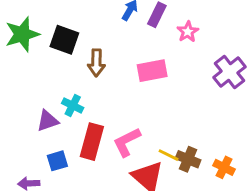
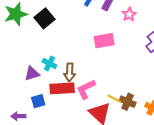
black square: (64, 40) -> (45, 18), turned 30
brown arrow: (96, 63) -> (70, 72), moved
red rectangle: (92, 142) -> (62, 88), turned 70

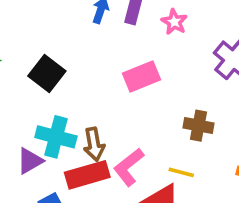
black square: (45, 18) -> (47, 73), moved
cyan cross: (49, 63) -> (56, 137), size x1.5
brown cross: (128, 102) -> (198, 126), moved

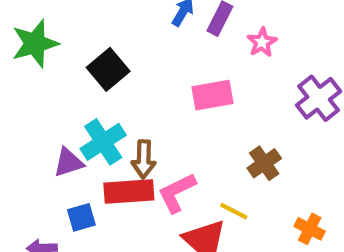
brown cross: (198, 126) -> (264, 163), turned 32
cyan cross: (56, 137) -> (103, 142), turned 30

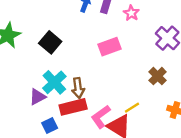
brown cross: (264, 163) -> (158, 76), moved
pink L-shape: (177, 193) -> (101, 117), moved
yellow line: (234, 211) -> (132, 108), turned -49

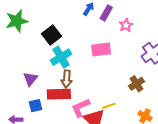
cyan cross: (54, 82) -> (61, 57), moved
purple triangle: (37, 97) -> (30, 79), turned -35

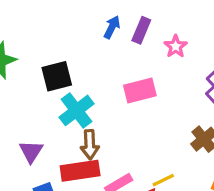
black square: (51, 35) -> (57, 76), turned 30

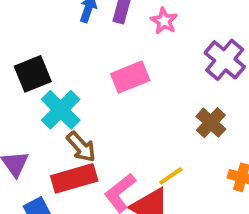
brown arrow: (90, 145) -> (81, 147), turned -32

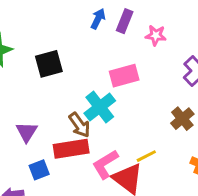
pink star: (164, 21) -> (156, 35), turned -30
cyan cross: (61, 110) -> (100, 107), moved

